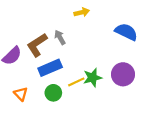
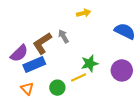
blue rectangle: (50, 68) -> (34, 64), moved
green star: (93, 78) -> (90, 63), moved

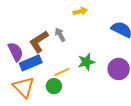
purple semicircle: (19, 53) -> (16, 52), turned -72
yellow line: (79, 78) -> (62, 72), moved
orange triangle: (27, 89) -> (24, 87), size x1.6

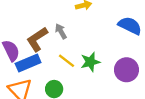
yellow line: (62, 72) -> (67, 61), moved, turned 63

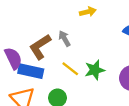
blue rectangle: (28, 63) -> (31, 71), turned 35

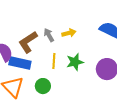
yellow arrow: (88, 12) -> (69, 33), moved
yellow line: (70, 69) -> (54, 61), turned 56

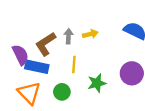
gray arrow: (49, 35) -> (68, 36), turned 32
green star: (75, 62) -> (97, 83), moved

